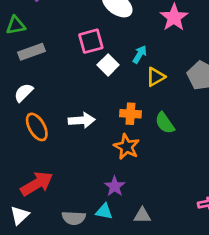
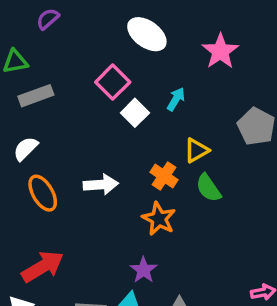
pink square: (91, 41) -> (113, 82), turned -30
yellow triangle: (156, 77) -> (196, 150), moved
orange cross: (130, 114) -> (164, 176), turned 30

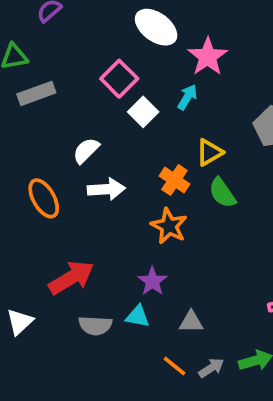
pink star: (220, 51) -> (208, 57), moved
white semicircle: (26, 149) -> (86, 151), moved
red arrow: (43, 267) -> (71, 278), moved

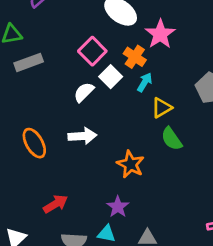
cyan arrow: (187, 97) -> (145, 82), moved
white semicircle: (86, 151) -> (84, 92), moved
orange cross: (174, 180) -> (135, 57), moved
red arrow: (71, 278) -> (56, 204), size x0.7

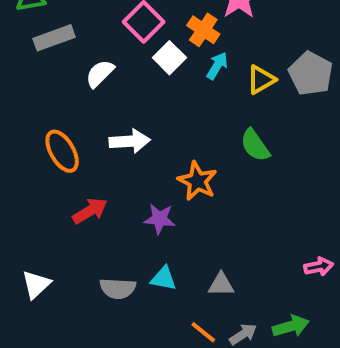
white semicircle: (84, 92) -> (100, 74), moved
yellow triangle: (162, 108) -> (261, 80), moved
red arrow: (56, 204) -> (90, 211), moved
purple star: (118, 207) -> (160, 219), moved, turned -30

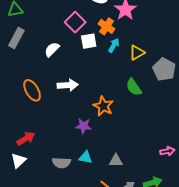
gray rectangle: (54, 38) -> (16, 38), moved, turned -42
white square: (169, 58) -> (89, 41), turned 35
gray pentagon: (311, 74) -> (164, 69), moved
red arrow: (90, 211) -> (26, 139), moved

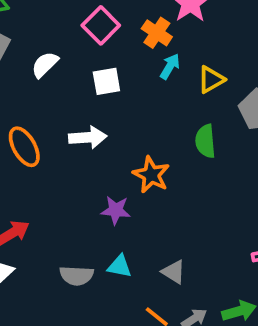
white square: (89, 41) -> (106, 81), moved
white semicircle: (52, 49) -> (45, 65), moved
green semicircle: (134, 87) -> (205, 141), turned 30
gray triangle: (116, 161) -> (174, 272), turned 32

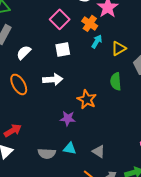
white semicircle: (45, 65) -> (24, 52), moved

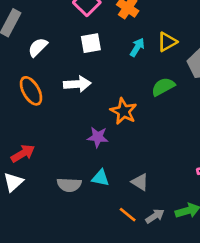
cyan arrow: (97, 41) -> (137, 47), moved
green semicircle: (116, 81) -> (163, 87), turned 66

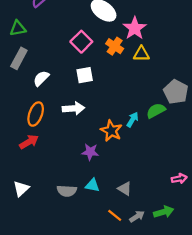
yellow triangle: (167, 42) -> (141, 54), moved, turned 30
cyan arrow: (137, 47) -> (132, 120), moved
green semicircle: (163, 87) -> (156, 111), moved
orange ellipse: (31, 91) -> (36, 114), turned 50
red arrow: (23, 153) -> (29, 142), moved

